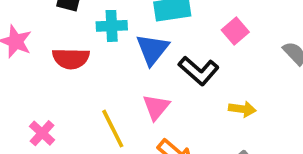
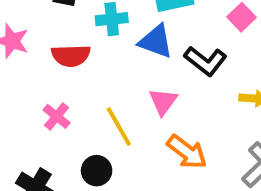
blue triangle: (152, 49) -> (156, 41), turned -45
pink cross: (42, 133) -> (57, 116), moved

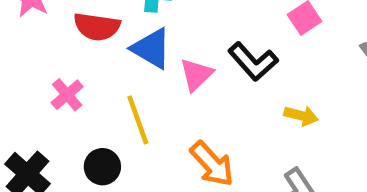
blue triangle: (156, 41) -> (151, 48), moved
pink triangle: (163, 102) -> (196, 74), moved

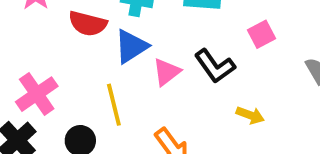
blue triangle: (151, 48) -> (131, 46), turned 51
pink cross: (67, 95) -> (37, 94), moved, size x1.5

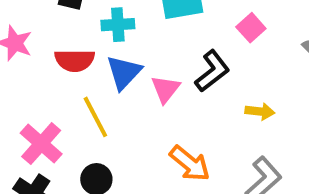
black L-shape: (215, 66) -> (212, 71), turned -78
yellow line: (114, 105) -> (95, 117), moved

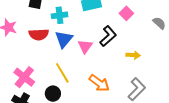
yellow line: (95, 117) -> (62, 73), moved

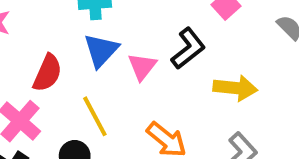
red semicircle: (39, 34) -> (47, 73), moved, turned -66
yellow arrow: (133, 55) -> (235, 88), size x1.5

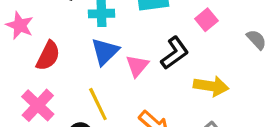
red semicircle: (47, 73) -> (48, 56), moved

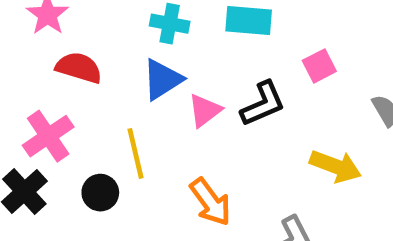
red semicircle: (48, 56) -> (79, 68), turned -112
yellow arrow: (211, 86) -> (336, 166), moved

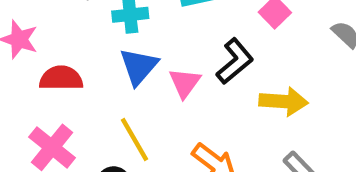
yellow arrow: (336, 166) -> (284, 101), moved

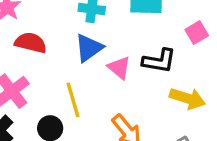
black L-shape: (235, 61) -> (159, 61), turned 36
pink triangle: (185, 83) -> (119, 68), turned -40

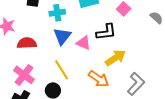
yellow arrow: (187, 98) -> (115, 58), moved, turned -35

